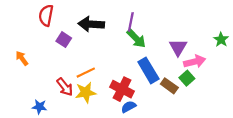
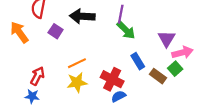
orange arrow: (22, 58) -> (19, 32), moved, size x1.5
blue rectangle: (148, 70) -> (138, 61), size x0.7
red arrow: (65, 87) -> (37, 76), moved, turned -114

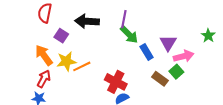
orange arrow: (19, 32) -> (44, 55), moved
blue rectangle: (138, 61) -> (147, 52), moved
yellow star: (77, 82) -> (66, 61), moved

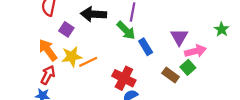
green arrow: (129, 35) -> (126, 30), moved
blue rectangle: (147, 52) -> (146, 47), moved

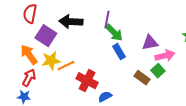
purple square: (66, 29) -> (46, 36), size x1.5
green arrow: (126, 30) -> (114, 33), moved
purple triangle: (179, 37) -> (150, 43), turned 48
red cross: (124, 78) -> (87, 81), moved

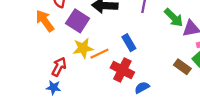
green arrow: (114, 33) -> (174, 18), moved
blue rectangle: (119, 52) -> (129, 43), moved
orange arrow: (29, 55) -> (45, 21), moved

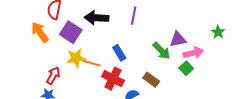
green arrow: (174, 18) -> (161, 51), moved
orange line: (99, 54) -> (91, 63), turned 42
brown rectangle: (182, 67) -> (151, 80), moved

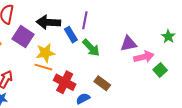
green arrow: (161, 51) -> (91, 48), moved
blue rectangle: (119, 53) -> (71, 35), moved
yellow star: (76, 58) -> (45, 53), moved
green square: (186, 68) -> (160, 70), moved

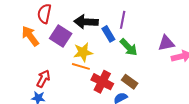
brown rectangle: (102, 83) -> (130, 82), moved

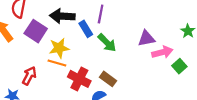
red arrow: (43, 79) -> (29, 76), moved

